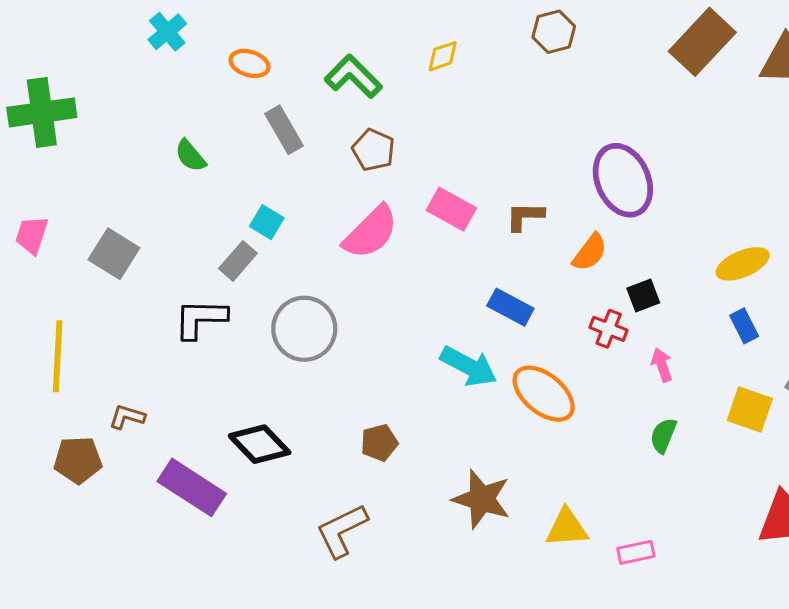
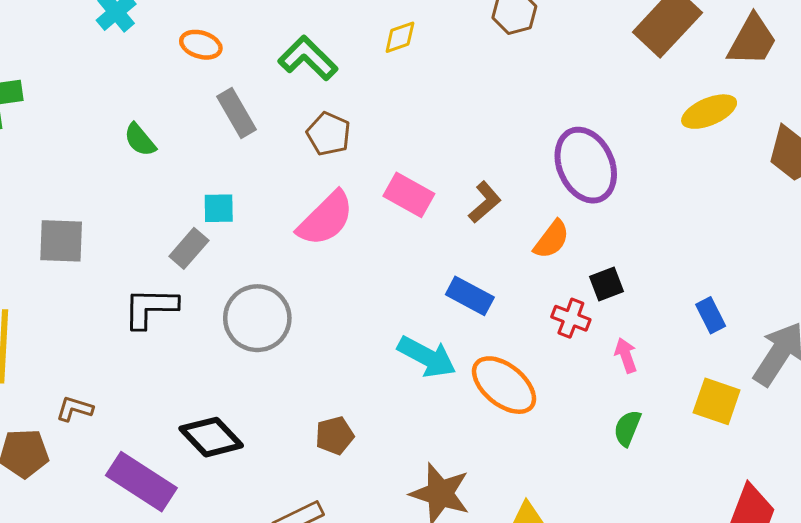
brown L-shape: (525, 216) -> (485, 202), turned 138
cyan square: (267, 222) -> (219, 208), turned -32
gray square: (114, 254) -> (61, 241), turned -30
yellow ellipse: (743, 264) -> (709, 112), moved

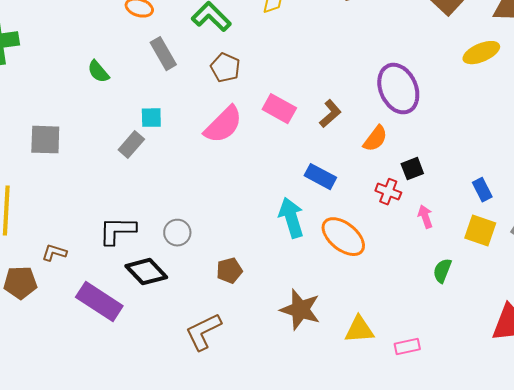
black L-shape: (150, 308) -> (117, 231), moved
gray circle: (257, 318) -> (177, 233), moved, size x0.6
cyan arrow: (427, 357) -> (291, 218), turned -135
yellow square: (717, 401) -> (480, 231), moved
green semicircle: (627, 428) -> (442, 271), moved

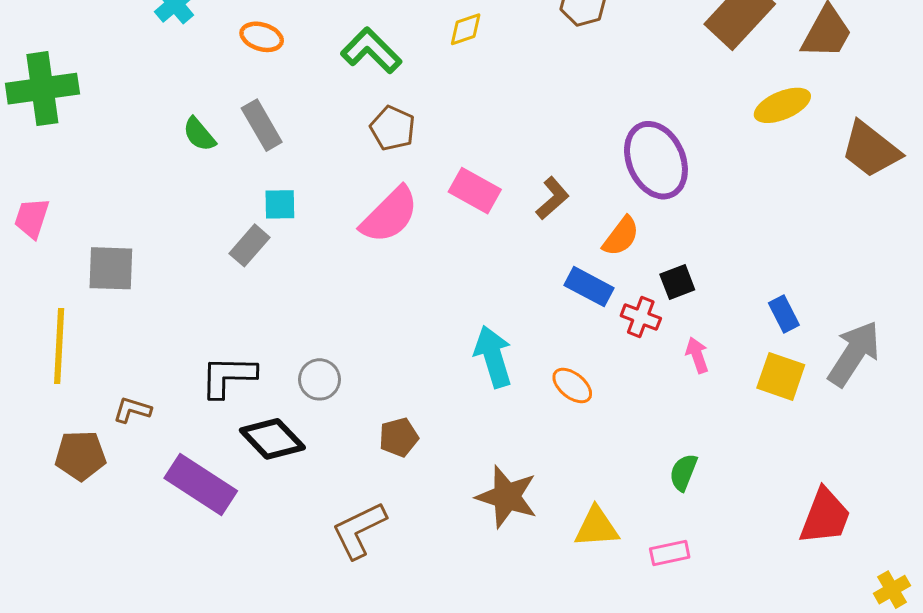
gray rectangle: (163, 54) -> (262, 125), moved
gray square: (45, 140) -> (111, 268), moved
blue rectangle: (320, 177) -> (589, 287), moved
orange ellipse: (343, 237) -> (572, 386), size x0.6
green semicircle: (442, 271) -> (683, 472), moved

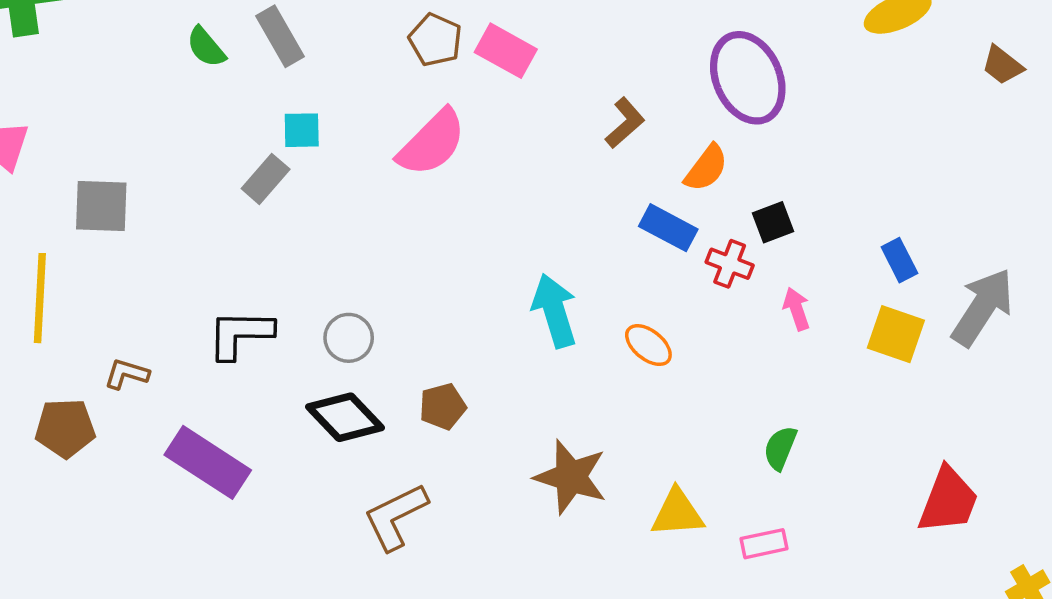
brown trapezoid: (871, 150) -> (1002, 65), size x0.6
pink rectangle: (475, 191) -> (506, 51), moved
black diamond: (272, 439) -> (345, 417), moved

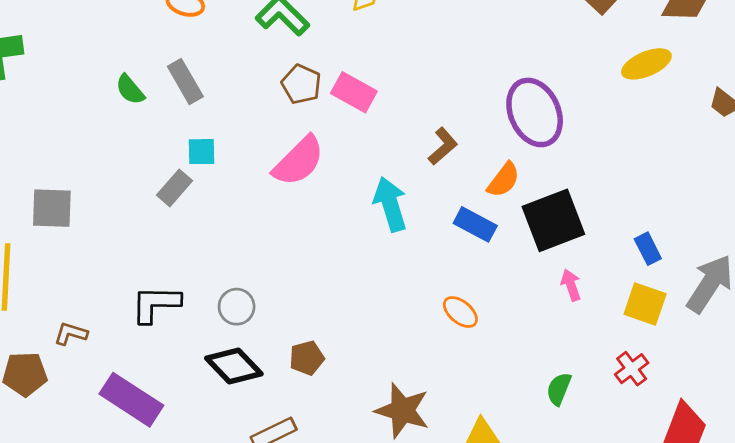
black square: (773, 222) -> (553, 220), size x2.0
red cross: (730, 264) -> (632, 369), moved, turned 32
cyan arrow: (555, 311) -> (390, 204), moved

